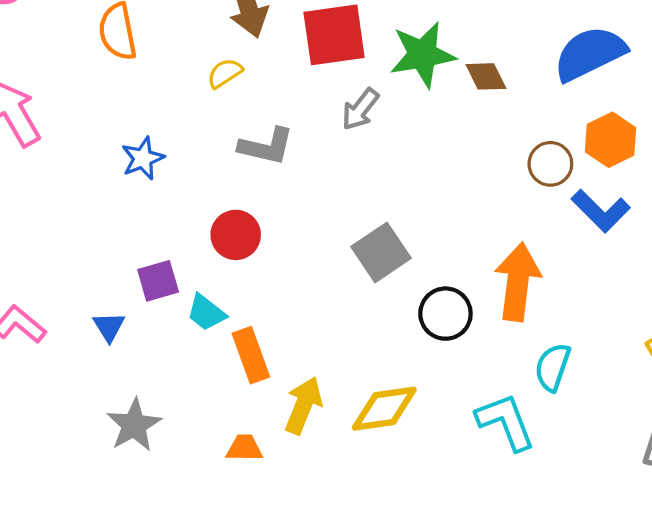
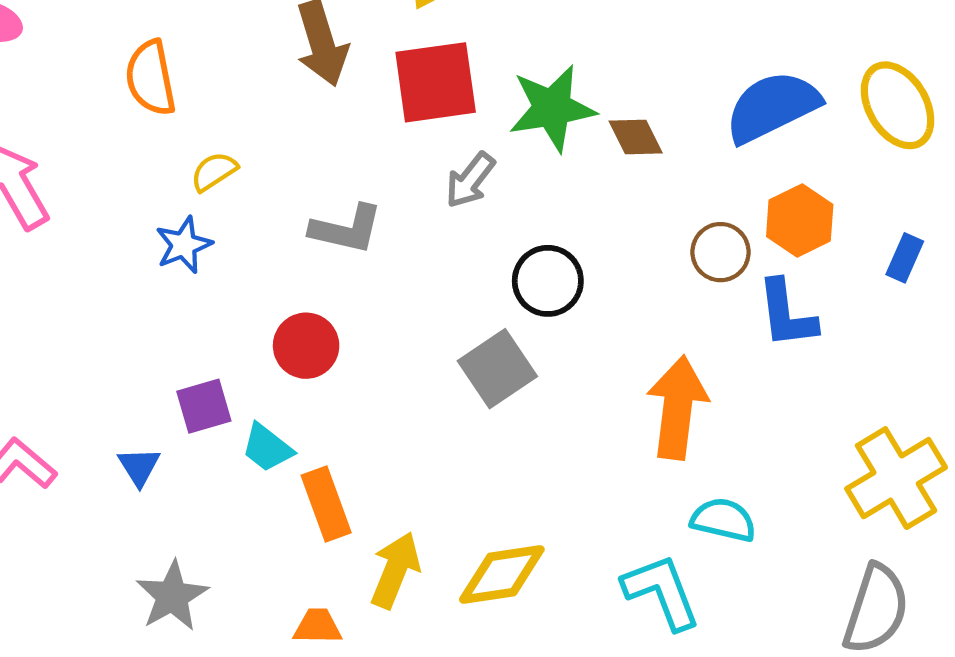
yellow semicircle: (225, 73) -> (214, 172), moved
blue L-shape: (601, 211) -> (787, 314), turned 38
black circle: (445, 314) -> (548, 281), moved
cyan semicircle: (553, 367) -> (723, 520), turned 84

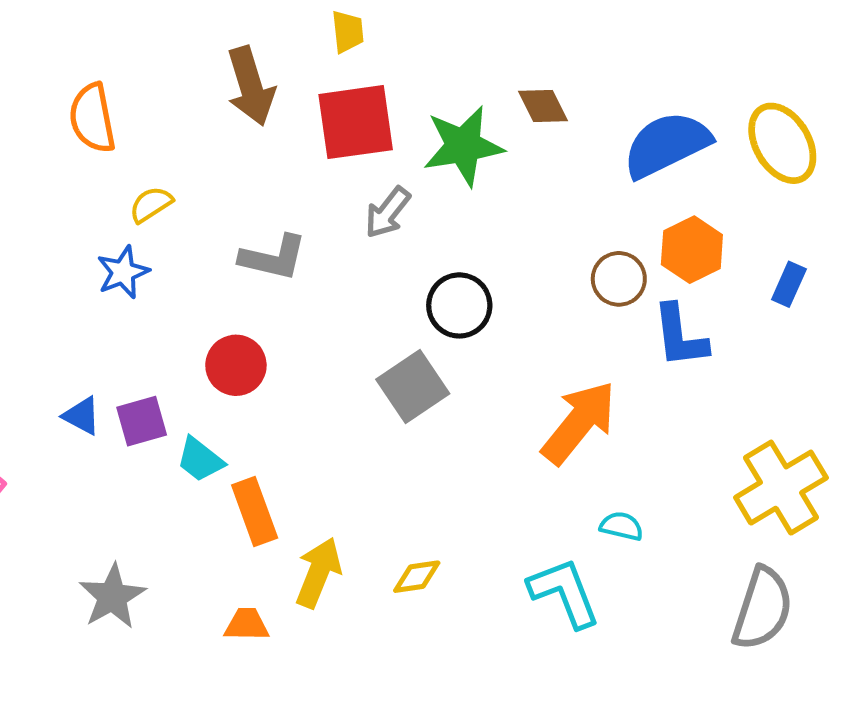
brown diamond: (636, 137) -> (543, 106), moved
orange arrow: (677, 408) -> (579, 422), turned 32
blue triangle: (139, 467) -> (82, 416), moved, turned -30
cyan semicircle: (723, 520) -> (621, 526), size x0.7
yellow diamond: (502, 574) -> (417, 577), size x0.6

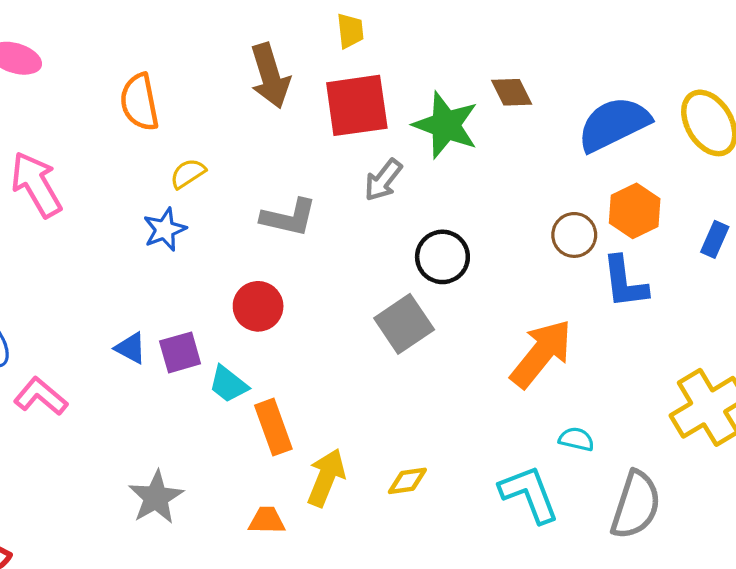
green star: (463, 146) -> (446, 125), turned 30
gray semicircle: (762, 609) -> (636, 505), moved

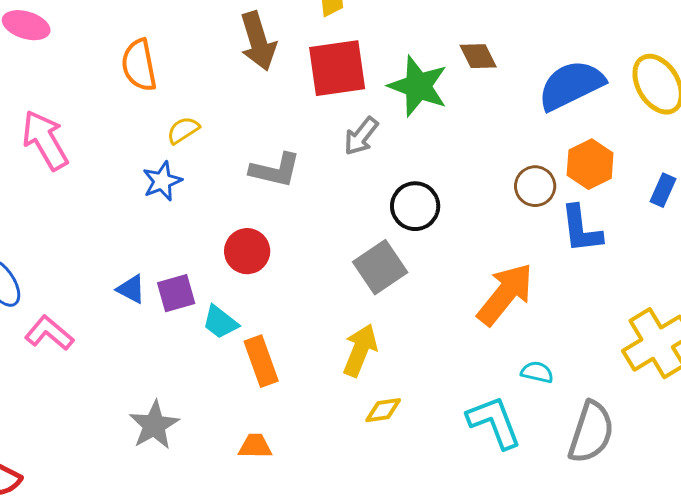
yellow arrow: (326, 478) -> (360, 350), moved

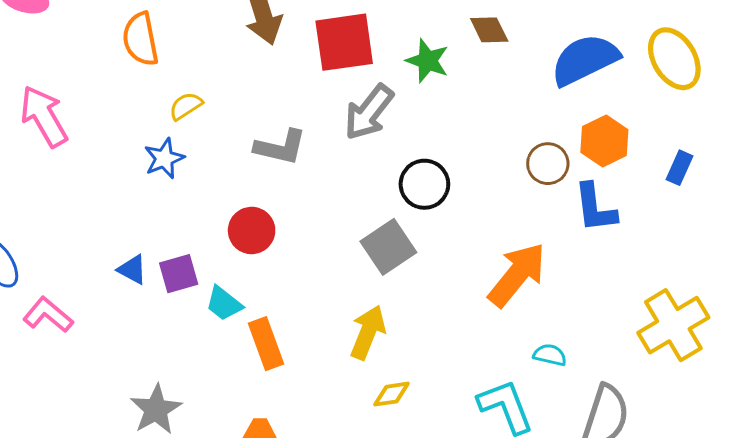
green star: (418, 86) -> (427, 61), size x0.7
gray arrow: (361, 136) -> (369, 112), size x1.4

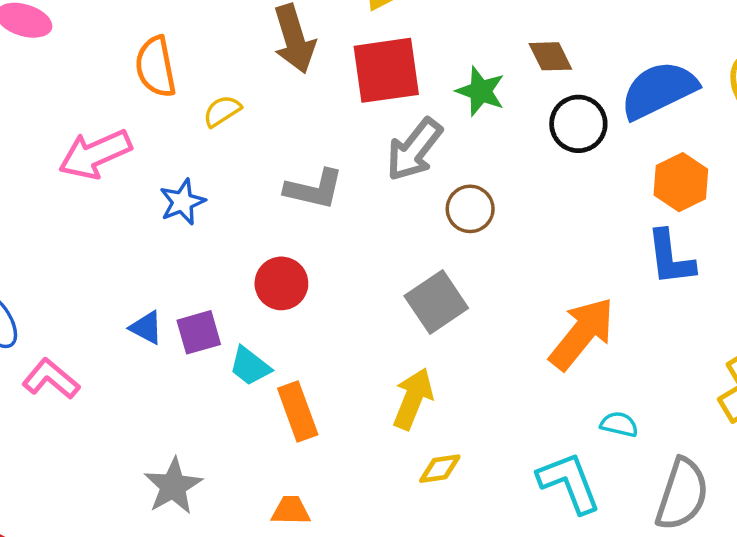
yellow semicircle: (186, 106) -> (222, 111), moved
pink arrow: (44, 116) -> (95, 154), moved, turned -84
brown circle: (548, 164) -> (470, 209), moved
black circle: (424, 184) -> (578, 124), moved

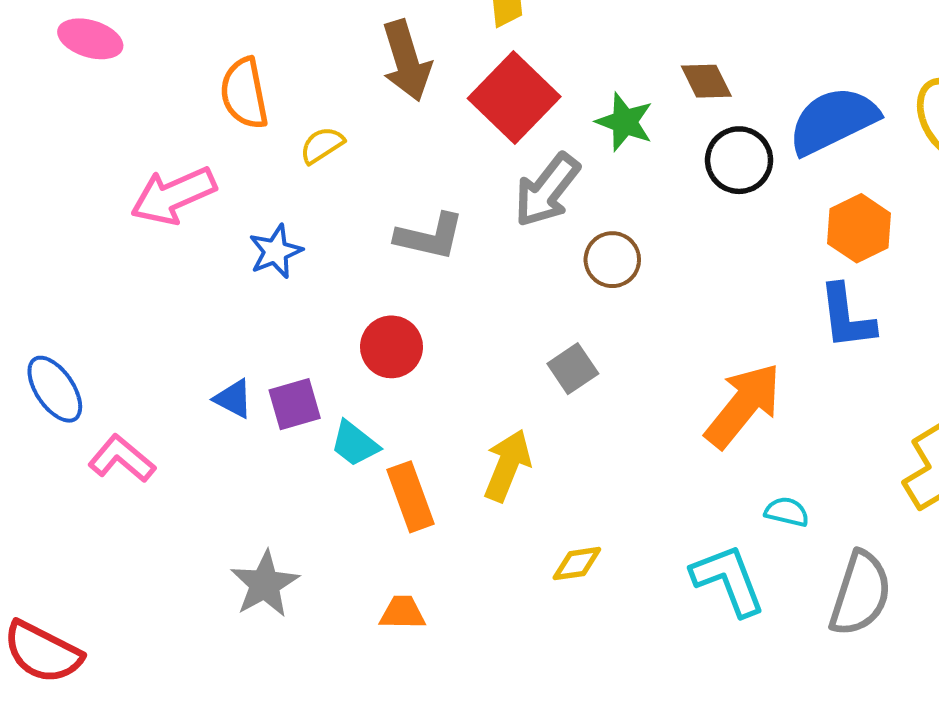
red square: (386, 70) -> (514, 97), turned -38
gray square: (436, 302) -> (573, 369), size x0.7
yellow arrow: (413, 399) -> (507, 465), moved

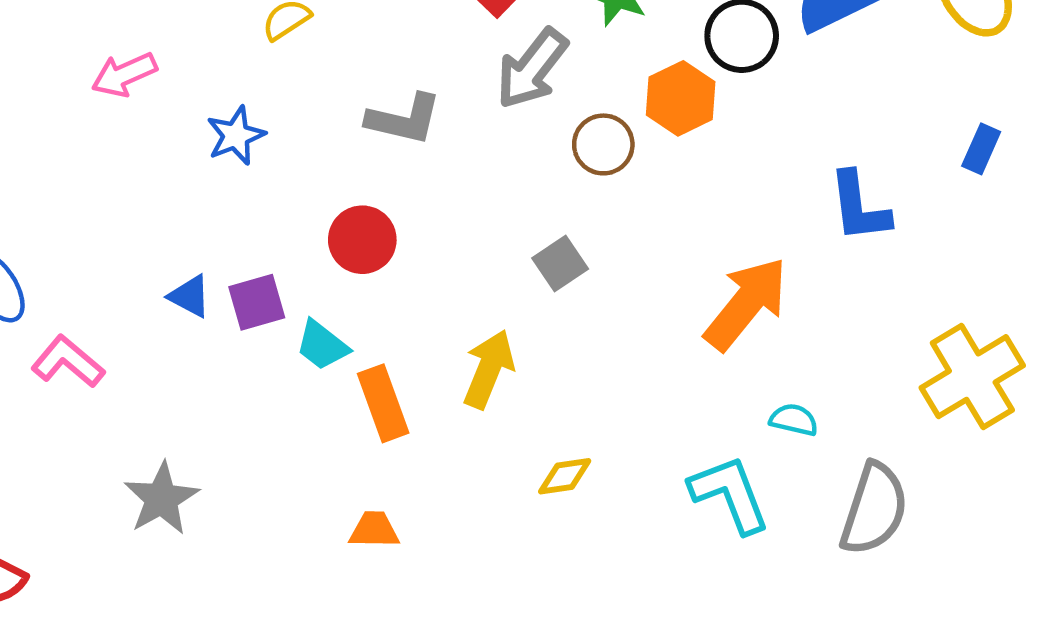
pink arrow: (173, 196) -> (124, 75), size x0.7
orange hexagon: (859, 228) -> (681, 98), moved
gray star: (265, 584) -> (161, 499), moved

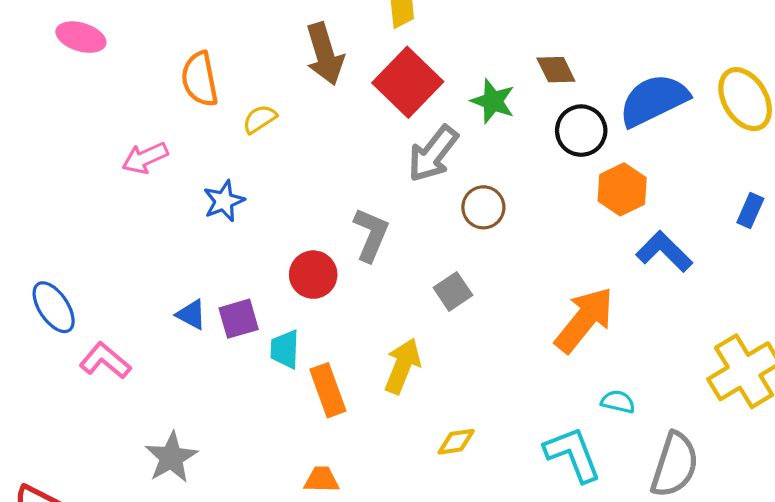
orange hexagon: (681, 98) -> (622, 189), moved
gray L-shape: (404, 119) -> (371, 235), moved, turned -80
blue L-shape: (859, 207) -> (664, 251), turned 142
cyan trapezoid: (322, 345) -> (285, 349), turned 54

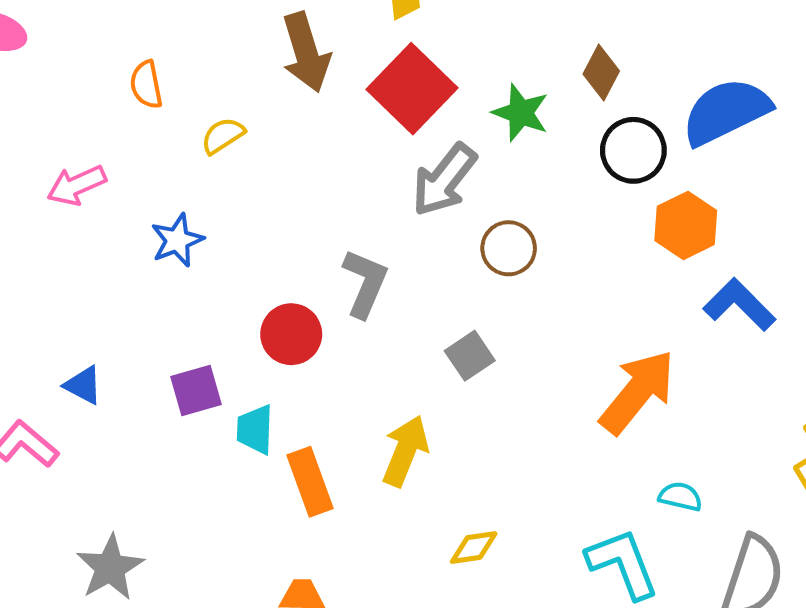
brown diamond: (556, 70) -> (601, 73), turned 54
orange semicircle: (200, 79) -> (146, 85), size x0.7
blue triangle: (191, 315) -> (83, 385), moved

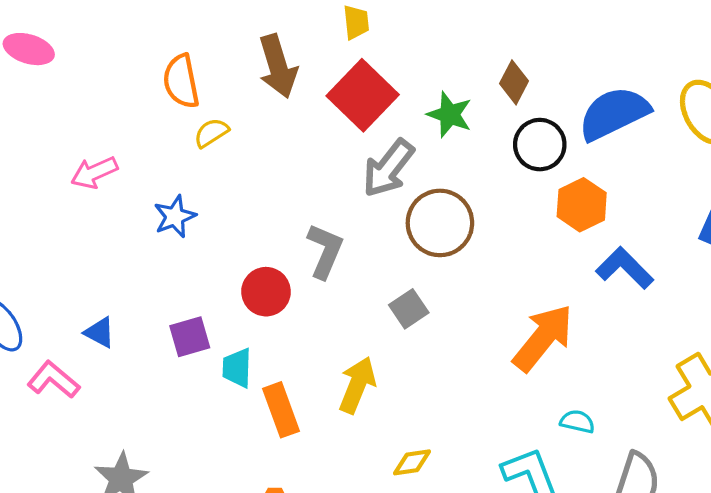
orange semicircle: (146, 85) -> (181, 81), moved, size x1.4
brown circle: (509, 248) -> (440, 223), size x1.5

